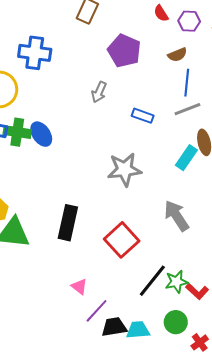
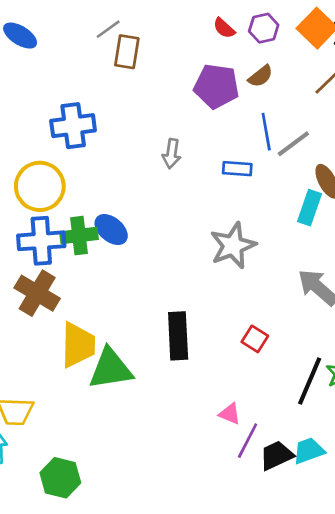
purple pentagon: (124, 51) -> (216, 86), moved
blue line: (187, 83) -> (266, 132), moved
red square: (122, 240) -> (255, 339), size x0.6
pink triangle: (79, 287) -> (230, 414), moved

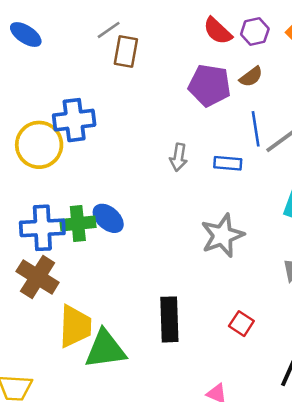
red semicircle: (224, 28) -> (218, 31), size x1.4
gray arrow: (172, 154) -> (179, 157), moved
yellow circle: (40, 186) -> (39, 145), moved

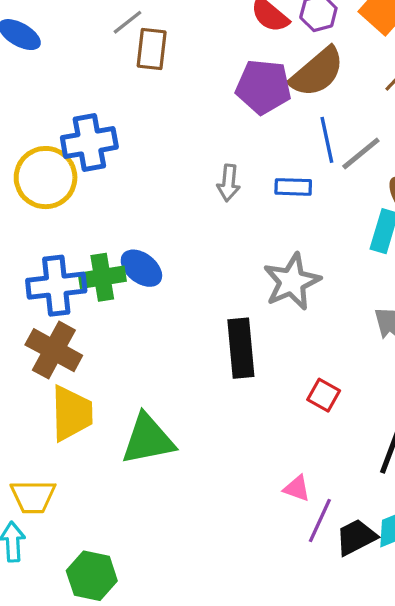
brown semicircle: (251, 77) -> (317, 72), size x1.8
black rectangle: (169, 319) -> (241, 348), moved
yellow trapezoid: (75, 326) -> (72, 413), moved

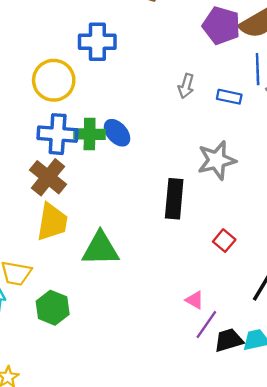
yellow circle: (46, 178) -> (54, 80), moved
green hexagon: (92, 576) -> (53, 308), moved

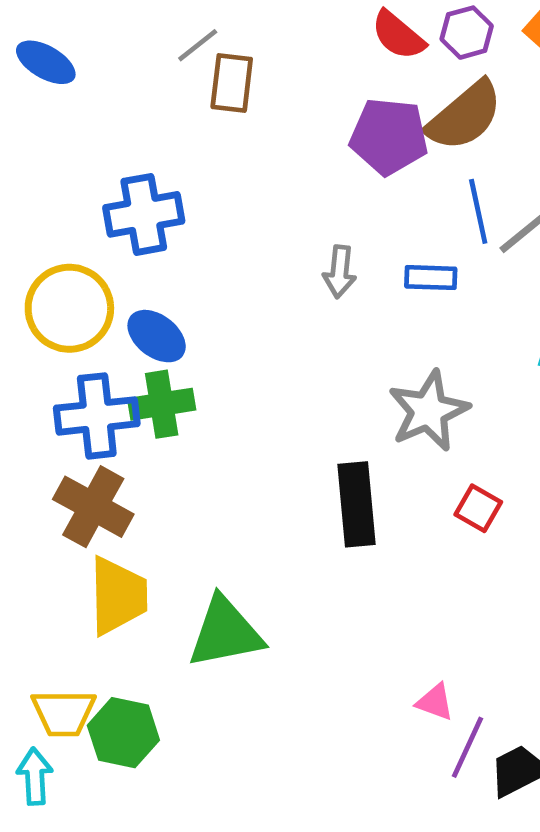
blue ellipse: (117, 133) -> (157, 336), moved
red square: (224, 241) -> (478, 508), moved
green hexagon: (53, 308) -> (123, 733), moved

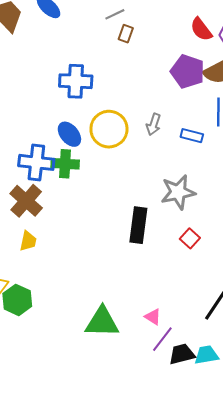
brown rectangle: (232, 83) -> (126, 34), size x0.7
yellow circle: (69, 308) -> (109, 129), moved
yellow trapezoid: (118, 596) -> (28, 241), size x0.6
green triangle: (225, 633) -> (102, 322), moved

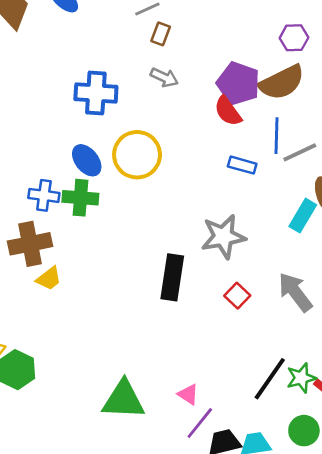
red semicircle: (201, 29) -> (228, 111), moved
gray arrow: (154, 124) -> (164, 77), moved, turned -85
blue cross: (36, 162) -> (44, 195), size x0.7
brown cross: (26, 201) -> (30, 244), turned 36
yellow trapezoid: (28, 241) -> (49, 278), moved, turned 40

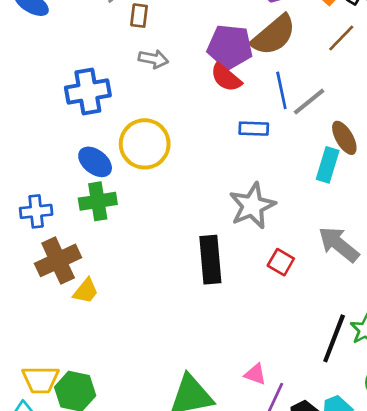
blue cross: (44, 195) -> (36, 211), moved

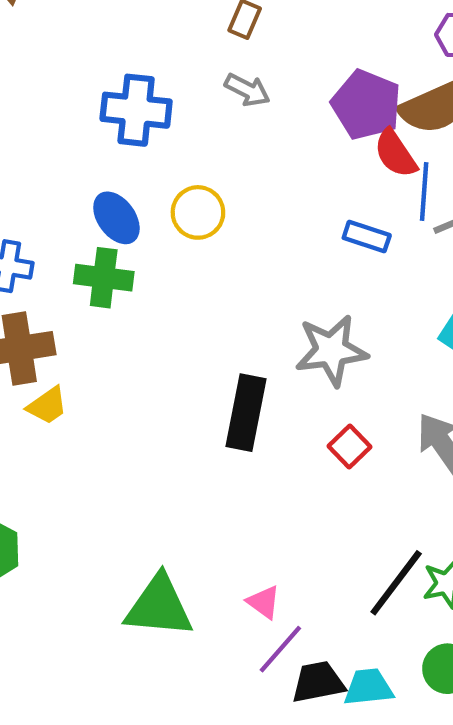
red semicircle: (226, 78) -> (395, 153), moved
yellow circle: (145, 144) -> (198, 212), size x0.7

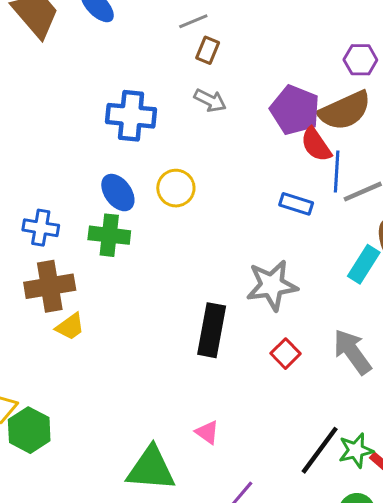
pink triangle: (264, 602) -> (207, 432), moved

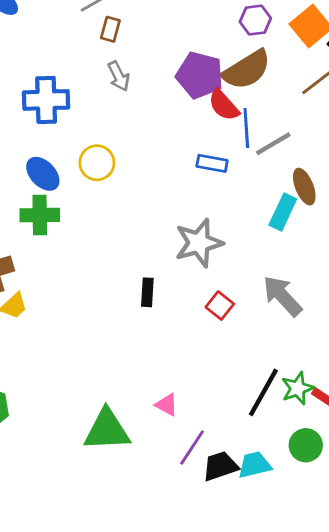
gray arrow: (210, 100) -> (119, 76), turned 44
black rectangle: (212, 330) -> (147, 292), size x0.6
pink triangle: (207, 432) -> (167, 405), moved

